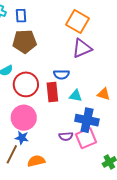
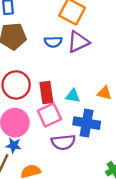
blue semicircle: (61, 74) -> (53, 42), moved
purple semicircle: (66, 136) -> (63, 142), size x1.5
pink square: (86, 138) -> (49, 115), moved

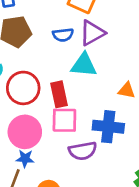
cyan triangle: (73, 96) -> (84, 65), moved, size x1.5
pink square: (49, 115) -> (64, 120), turned 30

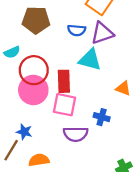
blue cross: (108, 127) -> (102, 117), size x0.6
pink circle: (25, 132) -> (33, 90), moved

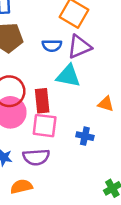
purple semicircle: (76, 134) -> (36, 157), moved

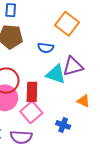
purple triangle: (79, 47) -> (73, 66), moved
pink square: (45, 126) -> (31, 112), turned 35

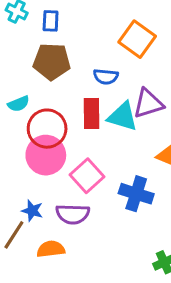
red rectangle: (32, 92) -> (92, 113), moved
blue cross: (63, 125) -> (136, 194), size x1.5

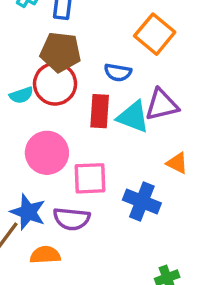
red circle: (47, 129) -> (55, 84), moved
pink square: (87, 176) -> (90, 178), turned 36
blue star: (32, 211) -> (28, 212), size x1.5

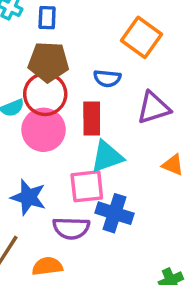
cyan triangle: (133, 117) -> (107, 157), moved, turned -36
pink circle: (47, 153) -> (44, 130), moved
blue cross: (142, 201) -> (114, 213), moved
blue star: (28, 212) -> (28, 197), moved

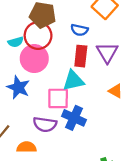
purple triangle: (154, 108) -> (107, 52), turned -50
red rectangle: (92, 118) -> (81, 56), moved
blue star: (28, 197) -> (18, 87), moved

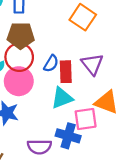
blue semicircle: (79, 30) -> (51, 63), moved, turned -63
orange triangle: (116, 91) -> (106, 102), size x1.6
pink square: (58, 98) -> (86, 119), moved

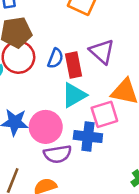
pink circle: (19, 81) -> (46, 127), moved

